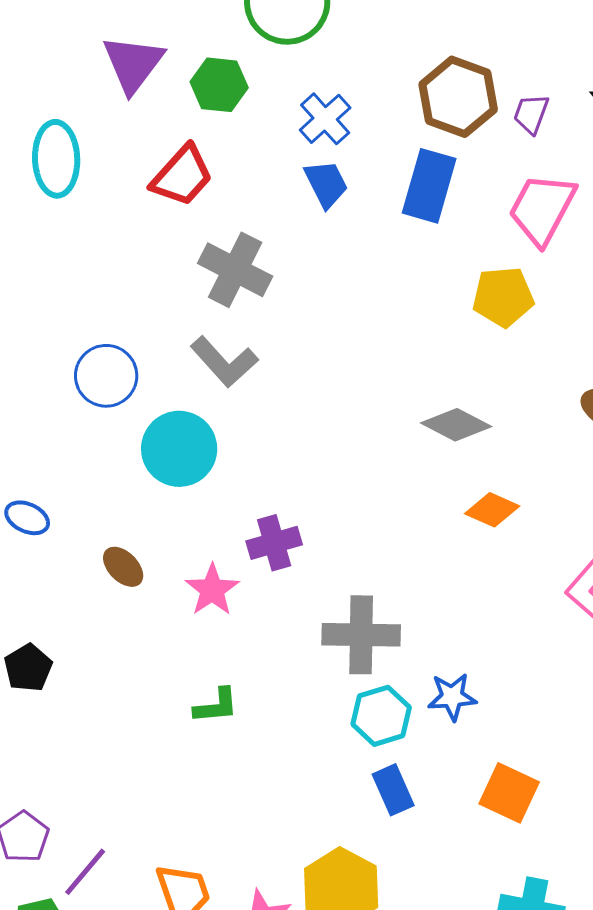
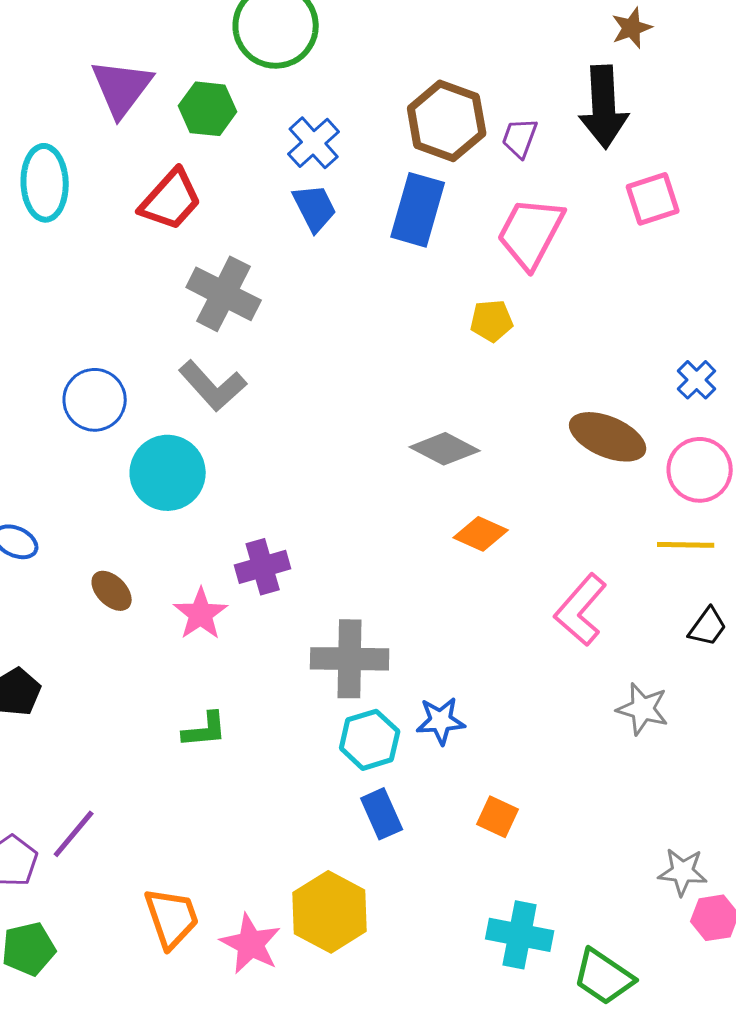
yellow pentagon: (503, 297) -> (492, 321), size x0.7
orange square: (509, 793) -> (498, 817), size x0.7
purple line: (85, 872) -> (74, 834), moved

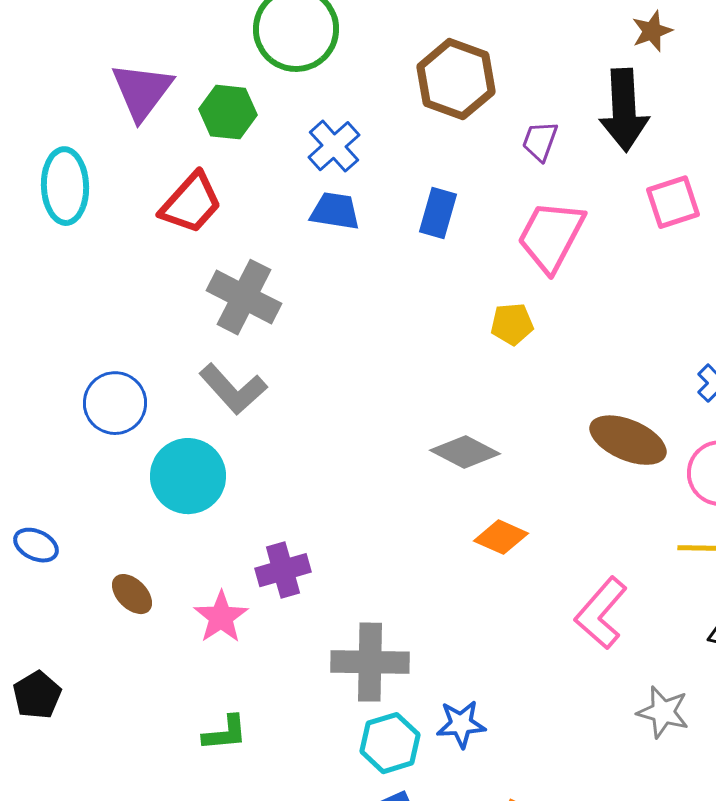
brown hexagon: (447, 121) -> (456, 79), moved
blue trapezoid: (315, 208) -> (335, 211), turned -54
blue rectangle: (418, 210) -> (438, 213), size x0.7

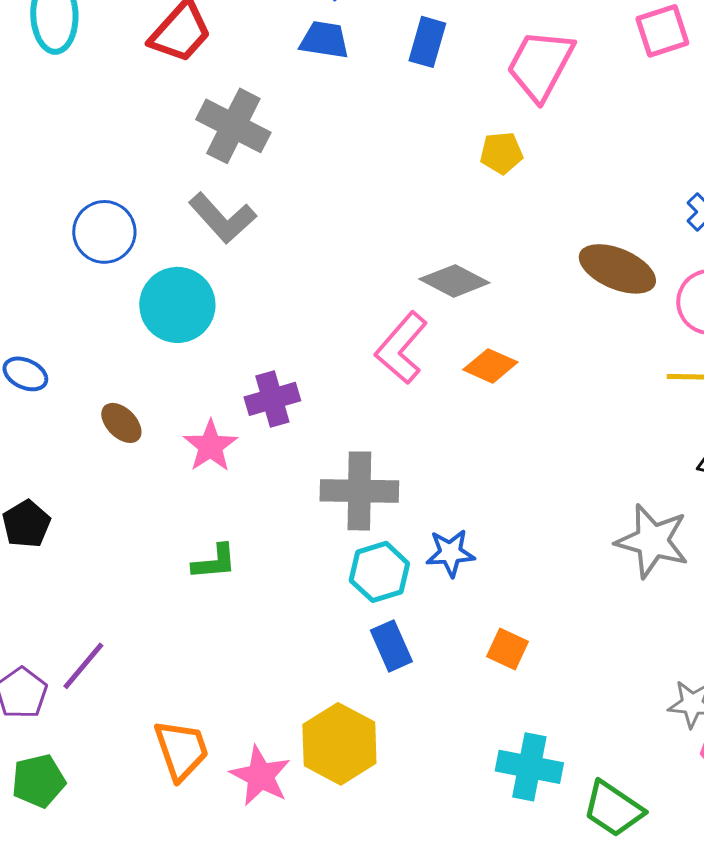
pink L-shape: (601, 613) -> (401, 348), moved
gray star: (663, 712) -> (652, 541), size x1.4

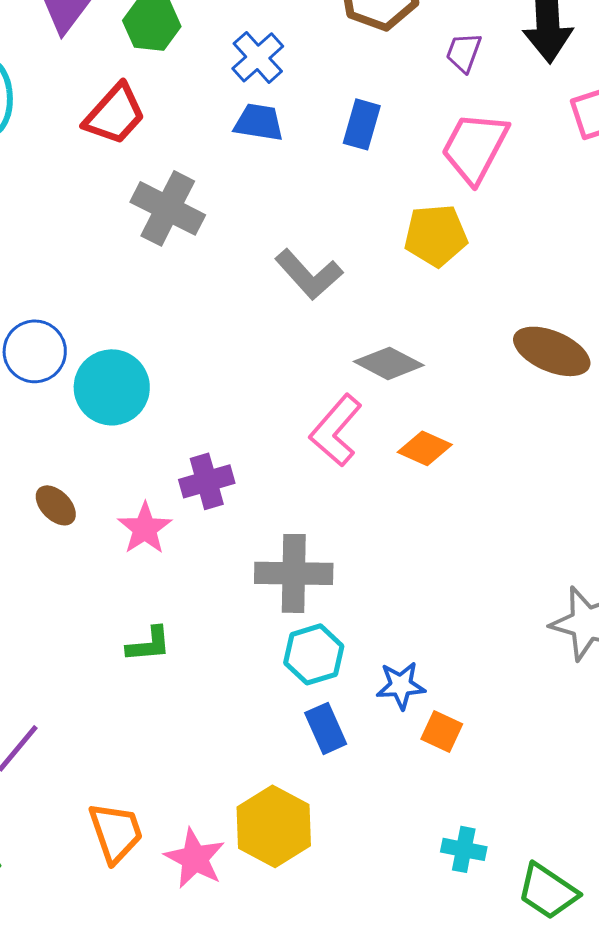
yellow pentagon: (501, 153) -> (436, 235), size x1.5
gray L-shape: (222, 218) -> (309, 274), moved
blue circle: (104, 232) -> (35, 351), moved
blue star: (450, 553) -> (401, 685), moved
cyan cross: (529, 767) -> (464, 849), size x0.7

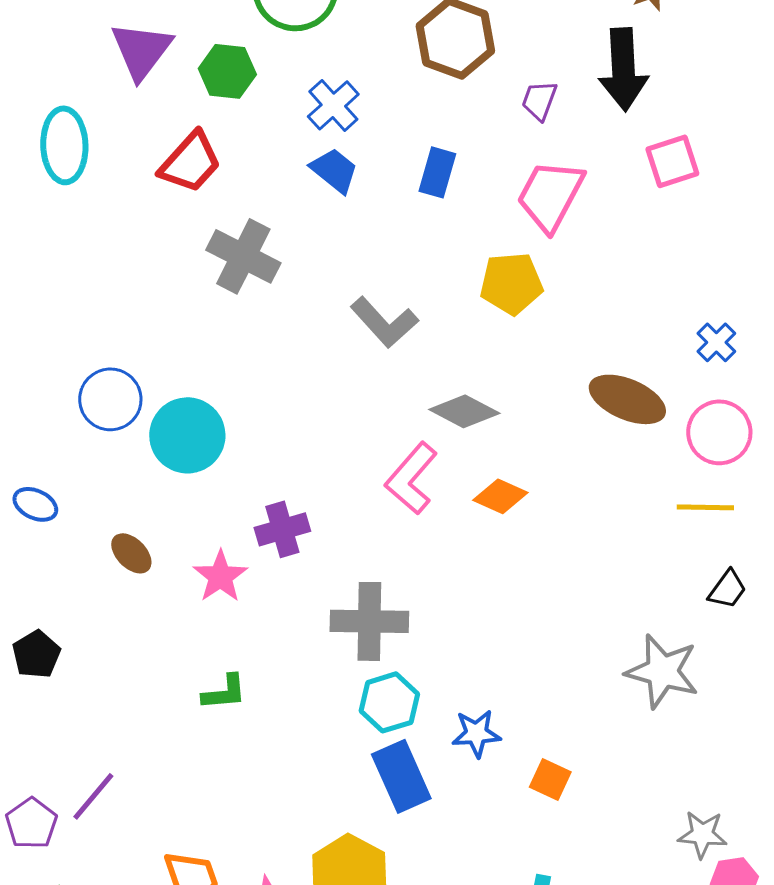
blue trapezoid: (259, 122) -> (334, 170), turned 30
blue rectangle: (326, 728) -> (401, 776), size x1.4
orange square: (442, 731) -> (550, 779), moved

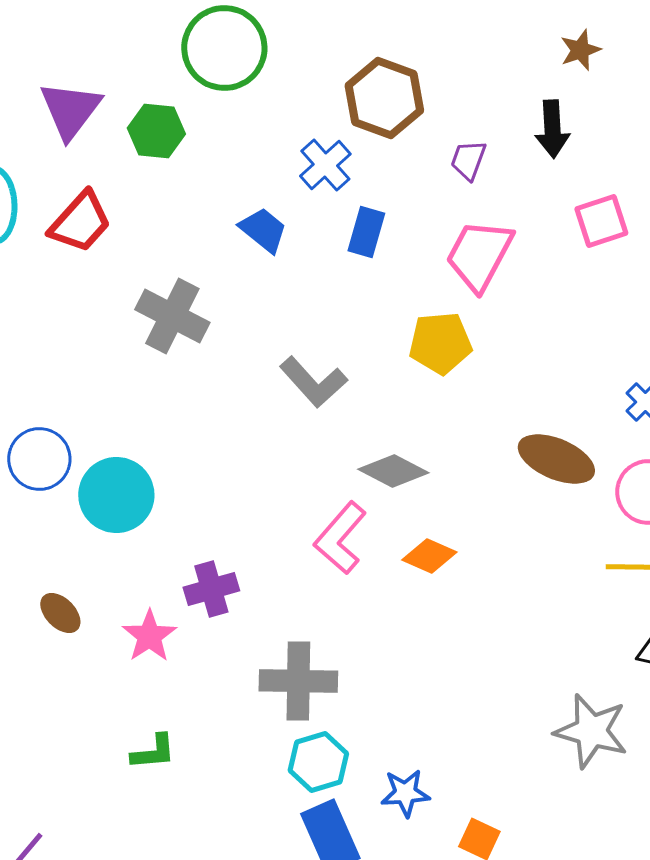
black arrow: (623, 69) -> (552, 129), size x0.7
blue cross: (333, 105) -> (325, 165), moved
red trapezoid: (190, 162) -> (80, 222), moved

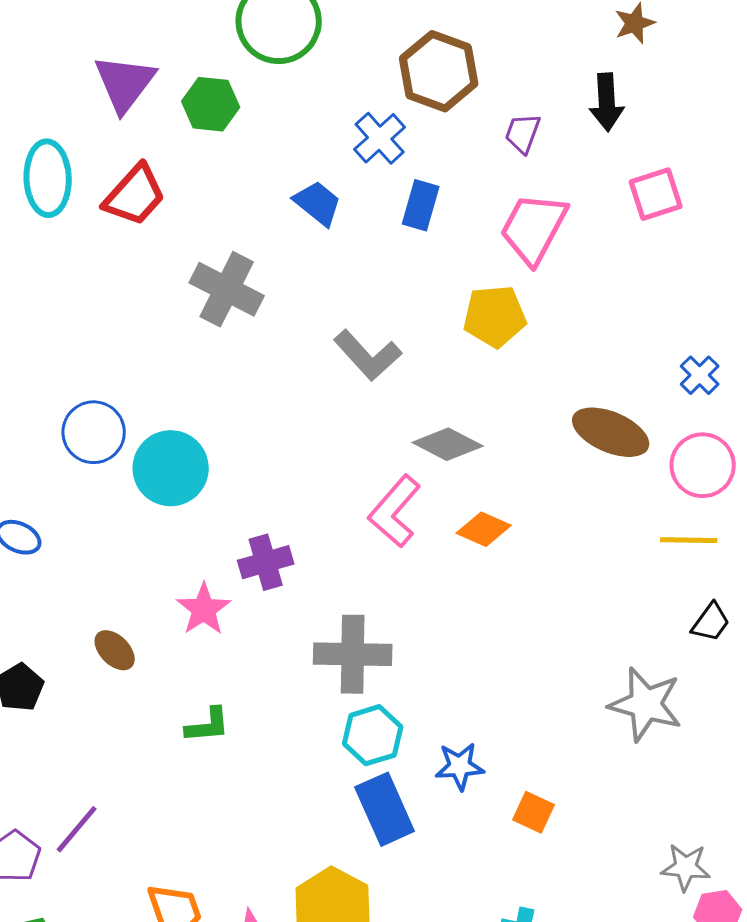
brown ellipse: (60, 613) -> (115, 650), moved

